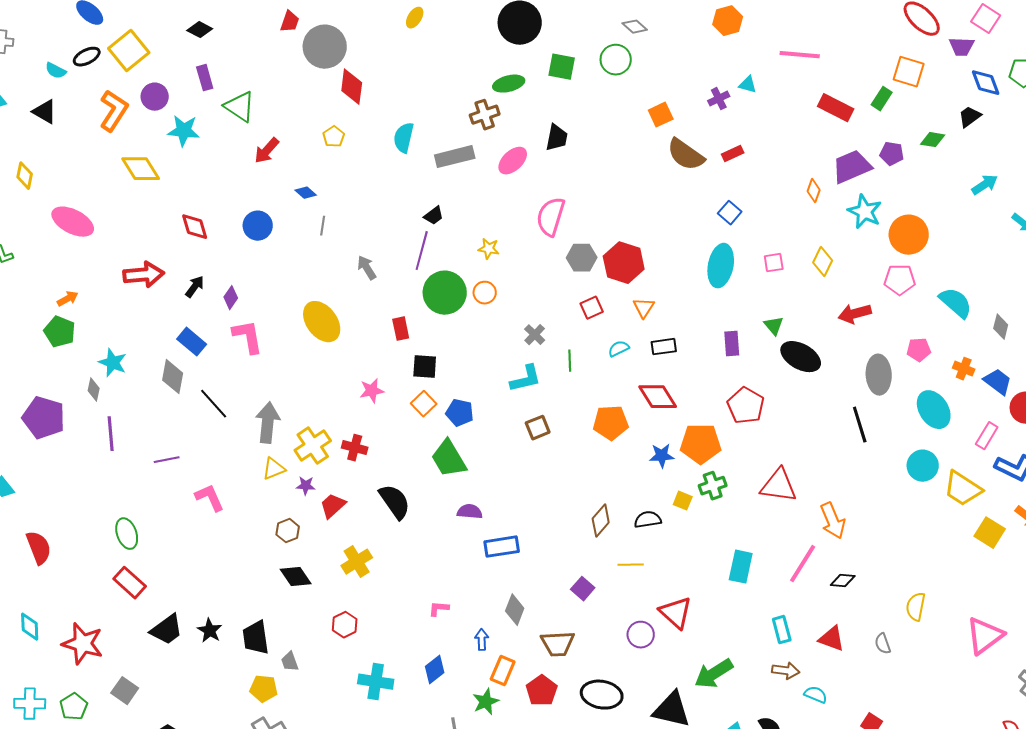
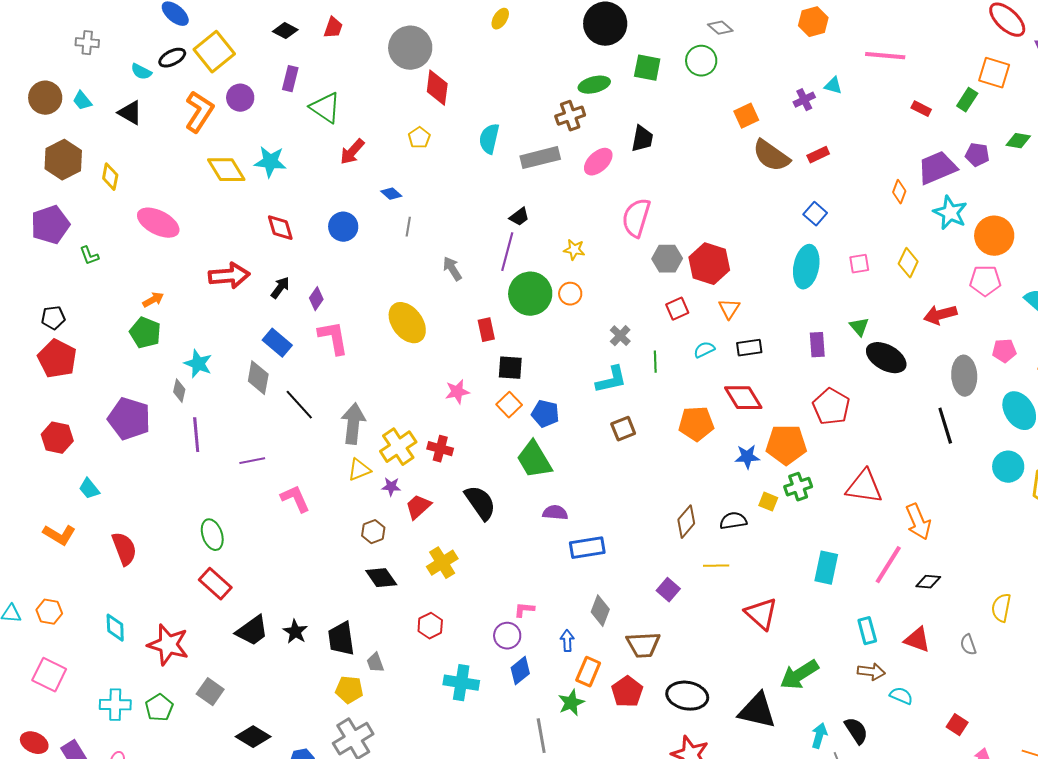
red trapezoid: (290, 22) -> (333, 28), moved
purple rectangle: (205, 78) -> (290, 79), turned 30
red rectangle: (836, 108) -> (921, 109), size x0.6
cyan star: (184, 131) -> (270, 162), moved
purple circle: (641, 635) -> (507, 636), moved

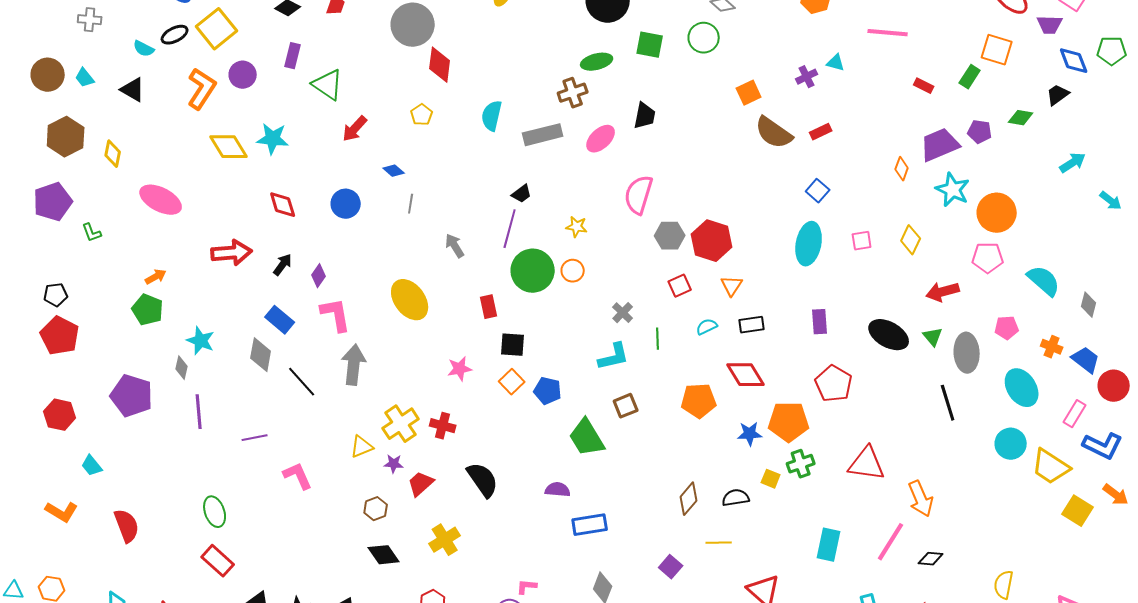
green triangle: (859, 327) -> (933, 337), moved
gray arrow: (353, 424) -> (354, 365), moved
green trapezoid: (534, 460) -> (587, 438), moved

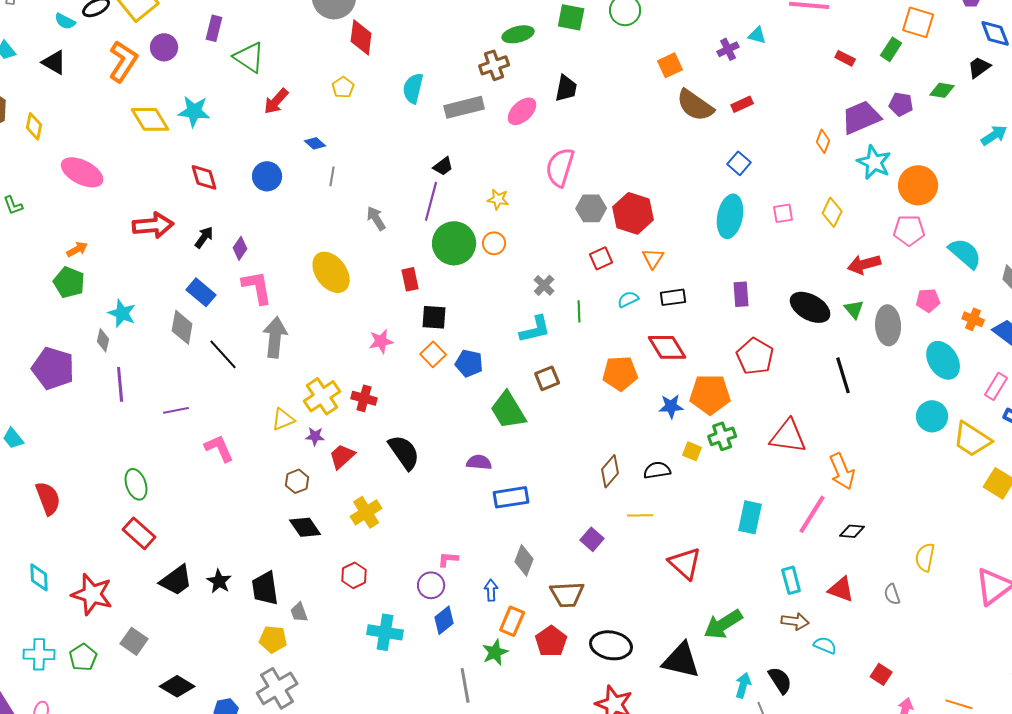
black line: (948, 403) -> (843, 375), moved

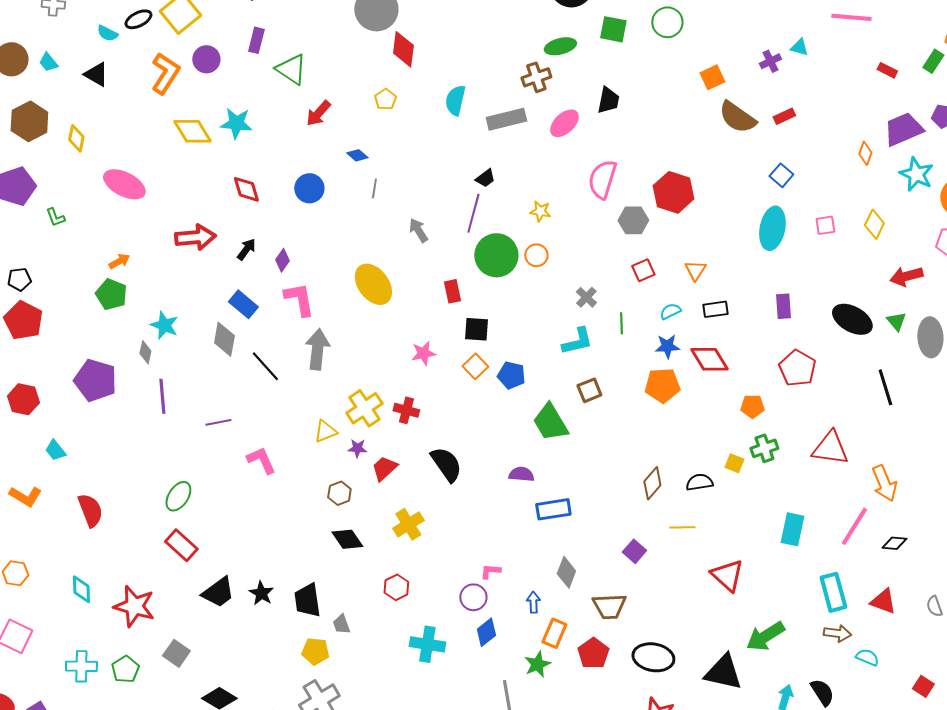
red hexagon: (633, 213) -> (673, 192), moved
orange pentagon: (710, 394) -> (752, 406), size x0.6
blue star: (671, 406) -> (667, 346), moved
green ellipse: (136, 484) -> (178, 496), turned 52
cyan rectangle: (791, 580) -> (833, 592), size x1.4

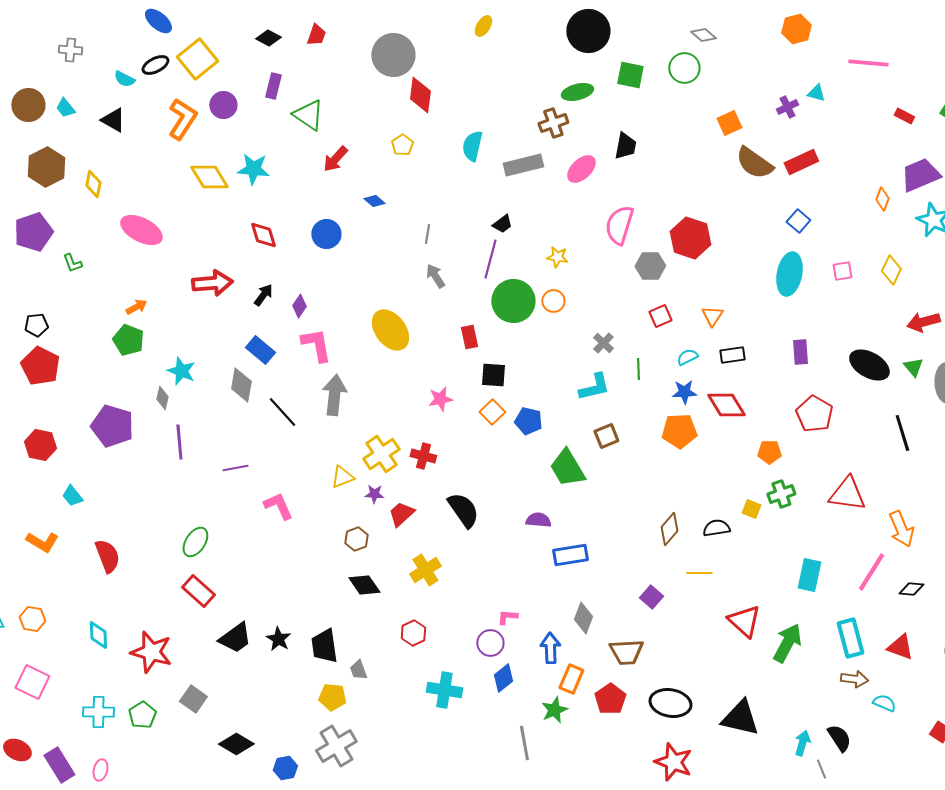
red rectangle: (784, 116) -> (801, 162), size x1.5
gray line: (374, 188) -> (427, 234), moved
blue arrow: (533, 602) -> (550, 648), size x1.4
green arrow: (765, 636) -> (787, 643), moved, turned 150

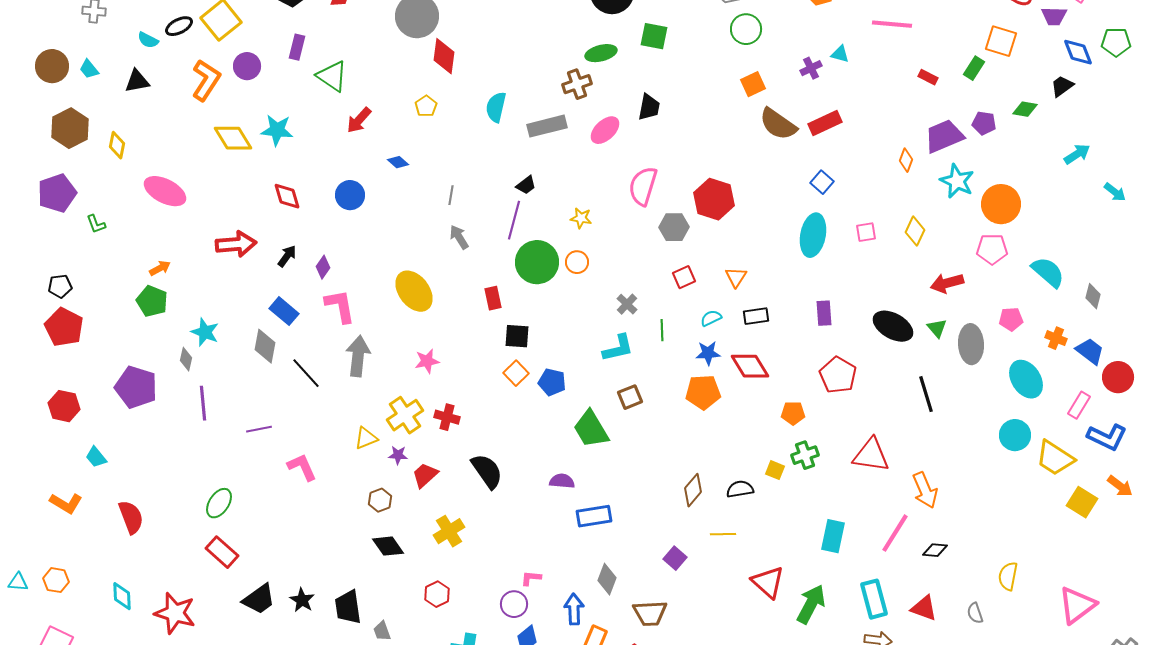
green circle: (684, 68) -> (746, 29), moved
black triangle: (113, 120) -> (137, 81), turned -40
pink star: (440, 399) -> (427, 361), moved

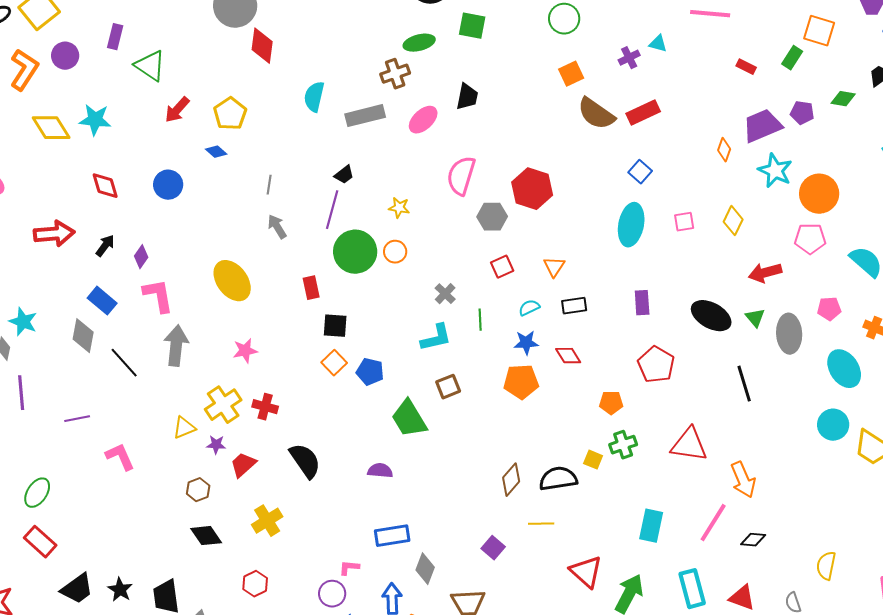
yellow pentagon: (426, 106) -> (230, 114), moved, size x1.5
red diamond: (750, 366) -> (568, 356), size x0.7
black semicircle: (740, 489) -> (558, 479), size x1.4
blue rectangle: (594, 516) -> (392, 536), moved

